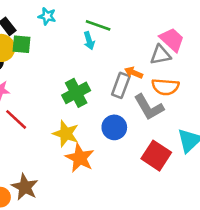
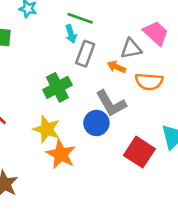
gray triangle: (160, 55) -> (131, 49), moved
gray rectangle: (121, 85) -> (85, 54), moved
gray L-shape: (149, 107) -> (111, 103), moved

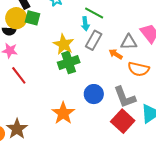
gray L-shape: (111, 103) -> (125, 97), moved
yellow star: (47, 129) -> (64, 44), moved

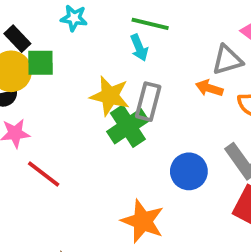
gray rectangle: (94, 40) -> (148, 102), moved

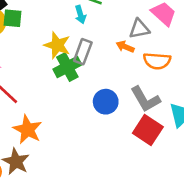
orange star: (143, 221) -> (28, 130), moved

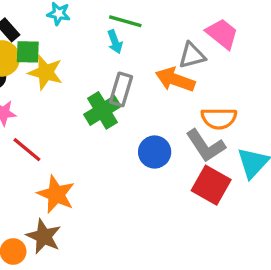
yellow star: (57, 45) -> (46, 72), moved
orange arrow: (125, 47) -> (175, 80), size x1.6
orange semicircle: (157, 61) -> (219, 118), moved

